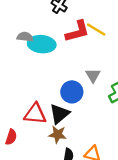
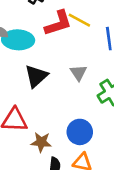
blue circle: (72, 92) -> (80, 132), moved
black triangle: (59, 114) -> (36, 76), moved

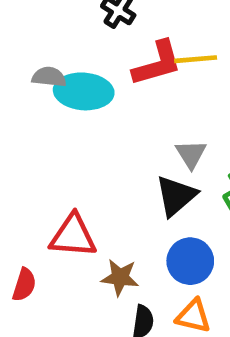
yellow line: (79, 20) -> (196, 59), turned -35
black triangle: (36, 76) -> (176, 196), moved

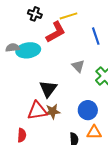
yellow line: (196, 59) -> (68, 16), moved
black triangle: (176, 196) -> (48, 89), moved
brown star: (120, 277) -> (53, 111), moved

